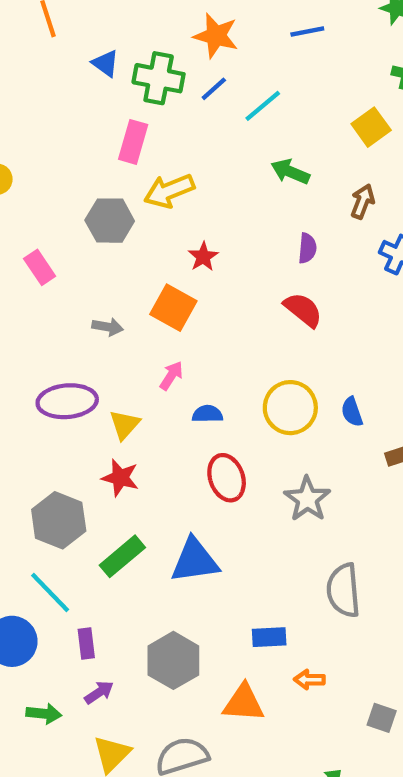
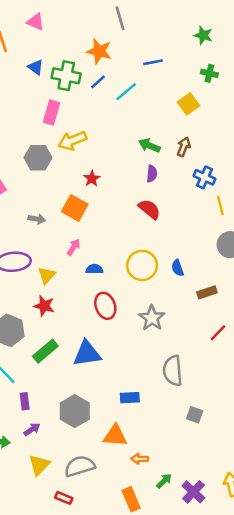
blue line: (307, 31) -> (153, 62), moved
green arrow: (290, 172) -> (149, 146), moved
orange arrow: (309, 680) -> (140, 459), moved
gray square: (382, 718) -> (195, 415), moved

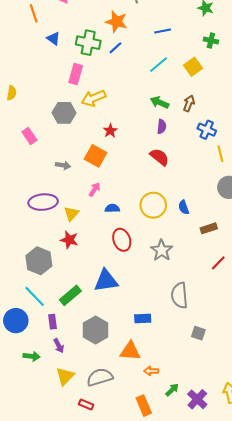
blue triangle: (36, 67) -> (54, 38), moved
cyan line: (126, 92) -> (158, 65), moved
green rectangle: (45, 351) -> (70, 295), moved
purple arrow: (32, 429) -> (59, 346), turned 96

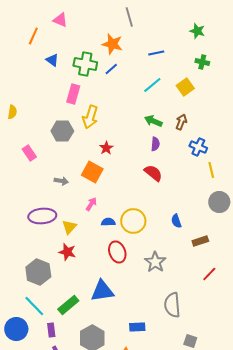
orange line: (34, 13) -> (33, 36), turned 42
yellow arrow: (93, 98) -> (90, 117), turned -50
yellow circle: (153, 205) -> (133, 221), moved

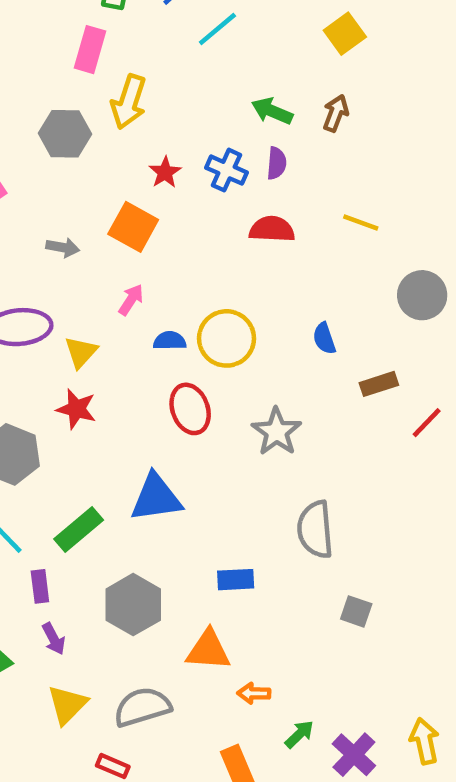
cyan line: (152, 85) -> (217, 29), moved
blue cross: (198, 147) -> (226, 170), moved
yellow line: (211, 170) -> (361, 222), moved, turned -56
red semicircle: (153, 173) -> (272, 229), turned -36
red line: (209, 274) -> (427, 423), moved

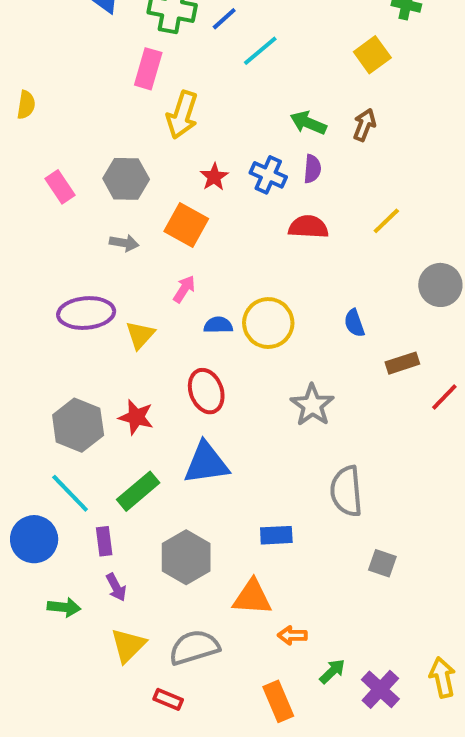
gray hexagon: (65, 134) -> (126, 179), moved
yellow line: (361, 222) -> (386, 221), turned -64
red star: (76, 409) -> (136, 417), moved
red ellipse: (190, 409) -> (206, 391), moved

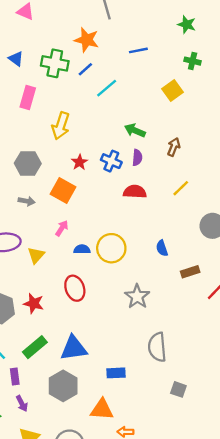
pink rectangle: (148, 69) -> (28, 98), moved
brown arrow: (364, 125) -> (174, 147), moved
blue triangle: (206, 463) -> (74, 348), moved

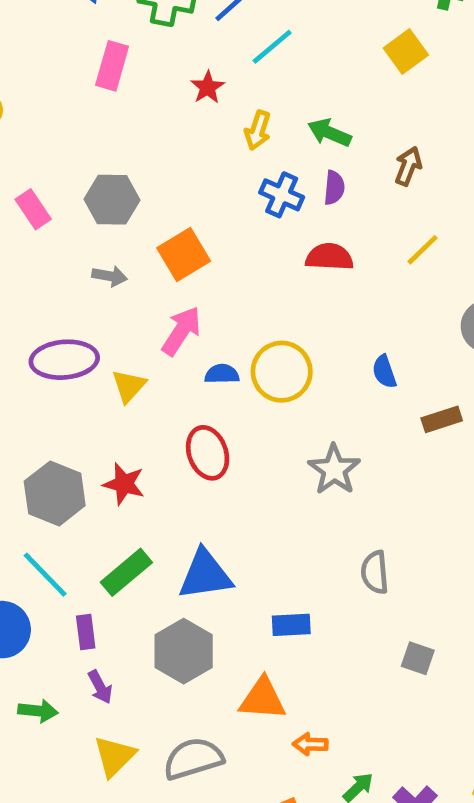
yellow arrow: (61, 126) -> (258, 130), moved, size x0.7
red star: (80, 162) -> (208, 87), moved
orange square: (63, 191) -> (184, 255), turned 30
pink arrow: (62, 228) -> (181, 331), size x1.5
gray semicircle: (157, 347) -> (375, 572), size x0.7

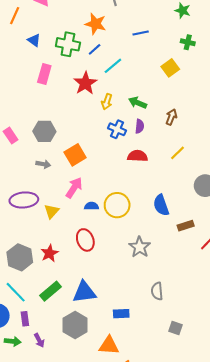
red star: (208, 87) -> (85, 83), size x1.6
blue semicircle: (384, 372) -> (161, 205), size x1.5
red star: (124, 484) -> (49, 253), turned 30
purple rectangle: (86, 632) -> (25, 319), moved
green arrow: (38, 711) -> (13, 341), moved

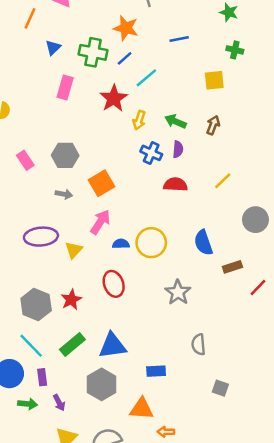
blue triangle: (34, 40) -> (53, 47), turned 40
yellow square: (170, 68) -> (214, 80), turned 30
brown arrow: (171, 117) -> (213, 125), moved

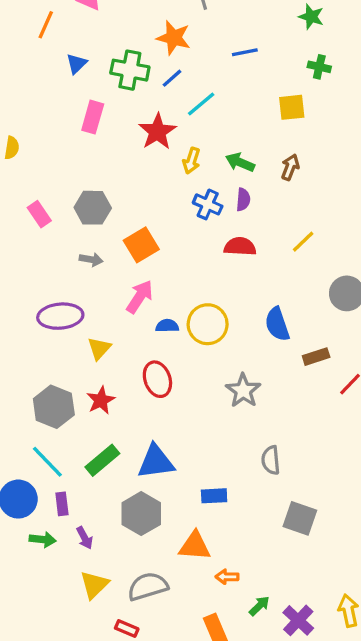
yellow triangle: (74, 250) -> (99, 348), moved
gray square: (220, 388) -> (300, 518), size x1.5

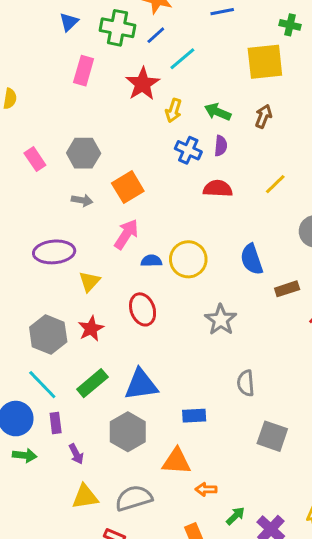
yellow square: (292, 107) -> (265, 62), size x1.5
green arrow: (43, 539) -> (25, 455), moved
yellow triangle: (94, 585) -> (85, 497), turned 36

